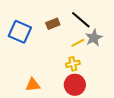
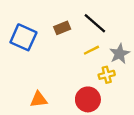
gray star: (94, 38) -> (120, 54), moved
yellow cross: (73, 64) -> (107, 75), moved

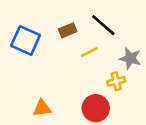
yellow line: (91, 50) -> (89, 52), moved
gray star: (120, 54) -> (130, 58), turned -30

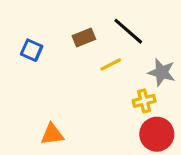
blue square: (26, 40) -> (32, 50), size x0.6
red circle: (96, 108) -> (157, 134), moved

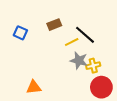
black line: (128, 31) -> (85, 35), moved
gray star: (162, 72) -> (79, 61), moved

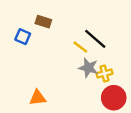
brown rectangle: (54, 25) -> (43, 22), moved, turned 40
yellow line: (72, 42) -> (80, 47), turned 64

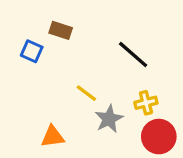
yellow line: (80, 47) -> (86, 93), moved
gray star: (88, 68) -> (109, 119), moved, turned 30

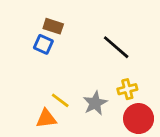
blue square: (32, 51) -> (43, 44), moved
yellow line: (86, 93) -> (60, 100), moved

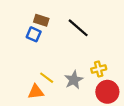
black line: (116, 47) -> (78, 28), moved

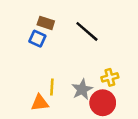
yellow line: (47, 78) -> (52, 87), turned 56
red circle: (107, 92) -> (103, 103), moved

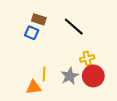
yellow cross: (110, 77) -> (87, 58), moved
red circle: (103, 103) -> (93, 76), moved

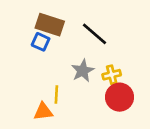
brown rectangle: (39, 19) -> (50, 25), size x1.5
gray star: (70, 76) -> (83, 71), moved

